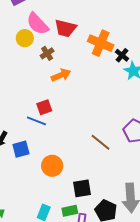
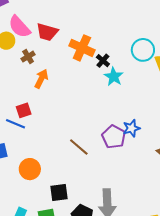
orange arrow: (61, 75) -> (41, 79), turned -42

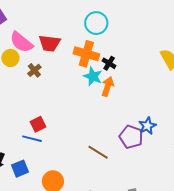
cyan circle: (143, 50) -> (96, 23), moved
cyan star: (114, 77) -> (93, 76), moved
orange arrow: (41, 79) -> (108, 86), moved

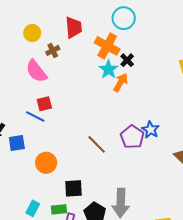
pink semicircle: (21, 42) -> (36, 71), moved
red trapezoid: (50, 43) -> (74, 27), turned -115
blue star: (147, 126) -> (151, 130), turned -30

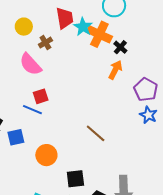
cyan star: (108, 69) -> (83, 27), moved
purple pentagon: (132, 137) -> (146, 90), moved

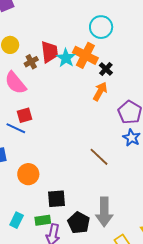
red trapezoid: (65, 18) -> (50, 52), moved
cyan star: (83, 27) -> (66, 58), moved
brown line: (96, 133) -> (99, 157), moved

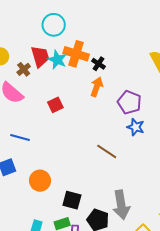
cyan circle: (101, 27) -> (54, 25), moved
red square: (25, 115) -> (55, 105), moved
black square: (56, 199) -> (72, 200), turned 30

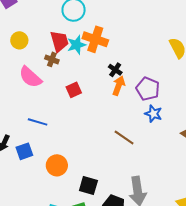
cyan star: (57, 60) -> (76, 45), turned 30
black cross: (99, 64) -> (115, 70), moved
brown cross: (24, 69) -> (52, 59), moved, turned -32
orange arrow: (97, 87) -> (119, 86), moved

